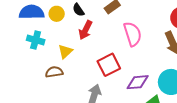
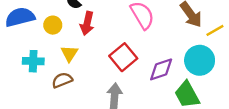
yellow circle: (57, 14) -> (53, 25), moved
cyan cross: (36, 40) -> (33, 61), moved

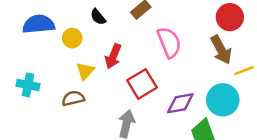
red arrow: (87, 23) -> (113, 56), moved
cyan cross: (33, 61) -> (28, 85), moved

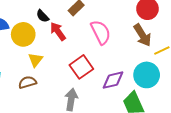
yellow circle: (72, 38) -> (23, 34), size x1.5
red arrow: (113, 56) -> (58, 31), moved, turned 126

